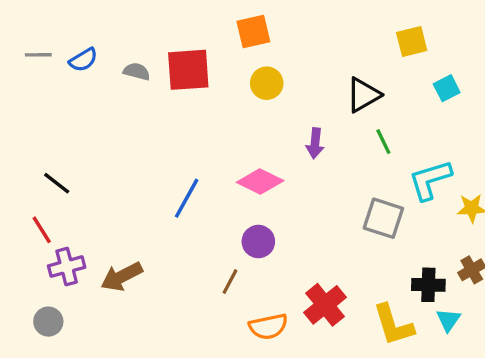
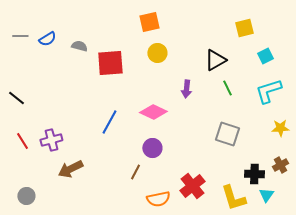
red square: (188, 70) -> (110, 63), moved
cyan L-shape: (430, 180) -> (268, 91), moved
black line: (57, 183) -> (16, 98), moved
purple cross: (67, 267) -> (51, 140), moved

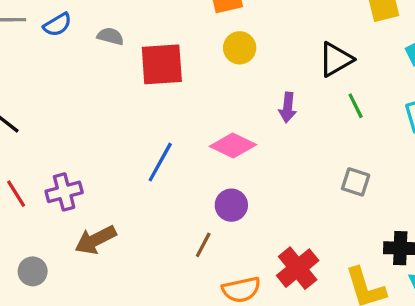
gray square: (227, 134) -> (356, 182), size x0.7
gray circle: (26, 196) -> (33, 271), moved

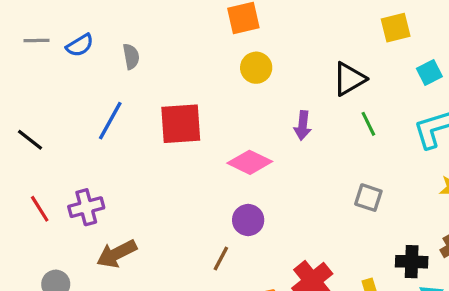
gray semicircle: (110, 36) -> (131, 56), turned 65
red square: (162, 64) -> (181, 124), moved
blue line: (160, 162) -> (110, 121), moved

